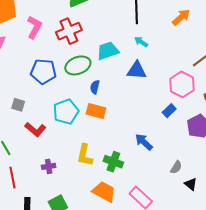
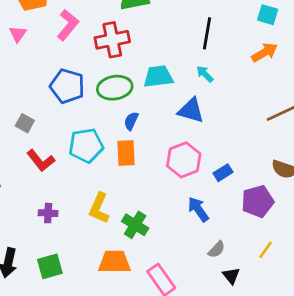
pink hexagon: (182, 84) -> (184, 160), moved
orange rectangle: (96, 111) -> (126, 153), turned 60
blue arrow: (144, 142) -> (198, 209), moved
orange trapezoid: (104, 192) -> (114, 262), turned -40

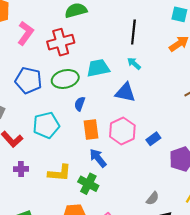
orange rectangle: (126, 153) -> (91, 129), moved
yellow L-shape: (99, 208) -> (60, 173), turned -105
blue arrow: (198, 209) -> (98, 158), moved
purple cross: (48, 213) -> (21, 169), moved

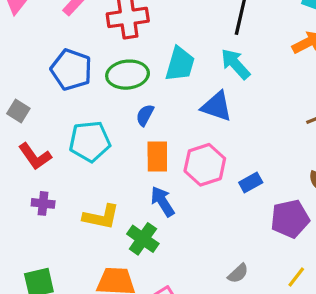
cyan arrow: (134, 64) -> (235, 64), size x1.5
cyan trapezoid: (98, 68) -> (180, 64), turned 110

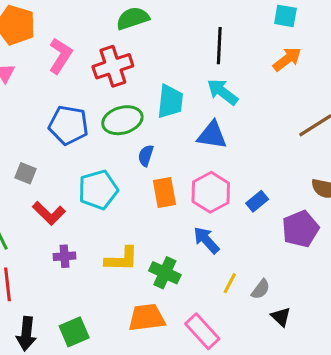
blue arrow: (163, 201) -> (206, 240), moved
yellow line: (296, 277) -> (230, 283), moved

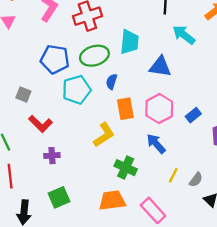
cyan arrow: (223, 92) -> (184, 35), moved
cyan pentagon: (98, 190) -> (77, 90), moved
yellow L-shape: (122, 259) -> (104, 135), moved, turned -35
green square: (74, 332) -> (59, 197), moved

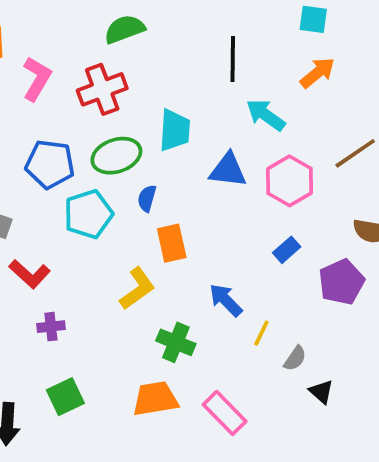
pink hexagon: (159, 109) -> (289, 181), moved
yellow line: (173, 175) -> (261, 333), moved

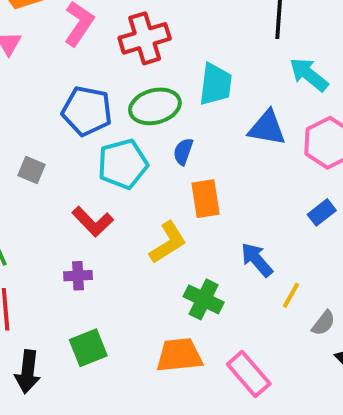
red L-shape: (30, 274) -> (93, 222), moved

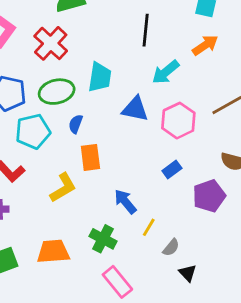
red cross: (145, 38) -> (51, 43), turned -32
cyan arrow: (309, 74) -> (166, 72), turned -80
green cross: (204, 299) -> (103, 239), moved
orange trapezoid: (179, 355) -> (53, 252), moved

